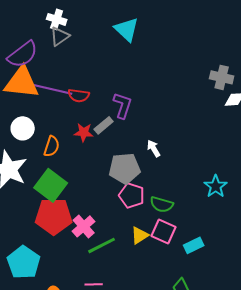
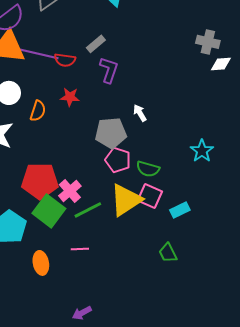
gray rectangle: (104, 125) -> (96, 44), moved
green square: (51, 185) -> (49, 211), moved
yellow triangle: (140, 235) -> (126, 200), size x1.8

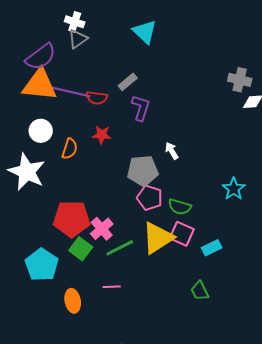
green square: (49, 211) -> (81, 249), size x0.7

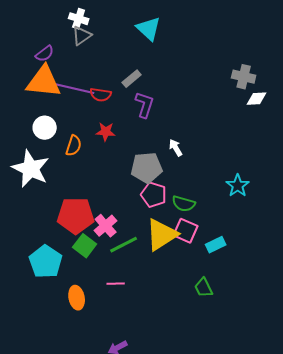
purple semicircle: (41, 57) -> (45, 54), size x0.6

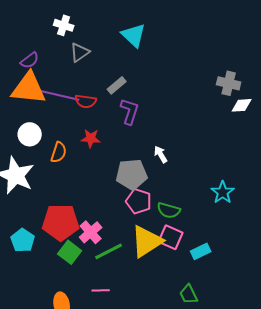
gray triangle: (82, 36) -> (80, 52), moved
cyan pentagon: (46, 262) -> (23, 240), moved, size x0.7

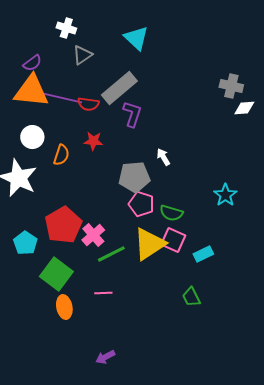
gray rectangle: (117, 85) -> (119, 88), size x1.8
red pentagon: (61, 222) -> (63, 225), turned -30
green square: (70, 252) -> (56, 274), moved, size x1.4

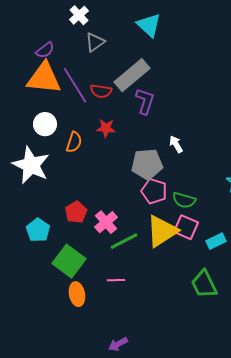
white cross: (66, 28) -> (79, 15), turned 30
purple line: (62, 98) -> (75, 85), turned 45
red pentagon: (63, 225) -> (76, 212), size x0.6
green trapezoid: (191, 297) -> (204, 284), size x1.4

